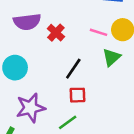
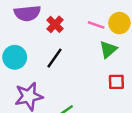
black line: (73, 69) -> (55, 58), moved
red square: (78, 95) -> (116, 82), moved

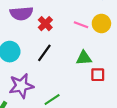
green triangle: (108, 49) -> (84, 58), moved, turned 35

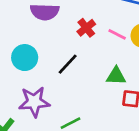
red cross: (45, 24) -> (86, 28), moved

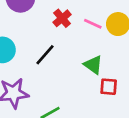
green triangle: (116, 76) -> (93, 65), turned 36

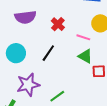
pink line: (93, 24) -> (83, 37), moved

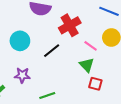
red cross: (58, 24) -> (70, 25), size x1.5
purple star: (28, 85) -> (22, 75), size x0.7

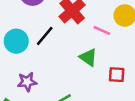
black line: (52, 51) -> (45, 36), moved
green triangle: (87, 65) -> (88, 57), moved

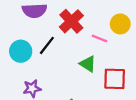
red square: (117, 75) -> (115, 79), size x1.5

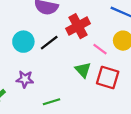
red square: (115, 79) -> (108, 77), moved

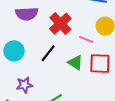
black line: (49, 43) -> (48, 53), moved

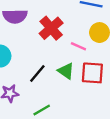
black line: (48, 53) -> (37, 74), moved

